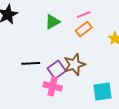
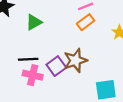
green triangle: (53, 22) -> (34, 22), moved
pink cross: (53, 86) -> (33, 75), moved

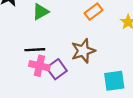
purple square: (56, 66) -> (57, 69), moved

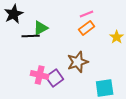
black line: (35, 50) -> (31, 36), moved

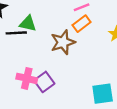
green triangle: (41, 28) -> (28, 24), turned 42
brown star: (78, 62) -> (63, 42), moved

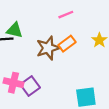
orange rectangle: (82, 24) -> (67, 44), moved

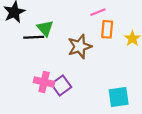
green triangle: (15, 30) -> (45, 28), turned 36
orange rectangle: (67, 44) -> (107, 29), moved, turned -48

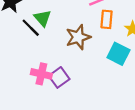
black line: (34, 37) -> (31, 28), turned 48
cyan square: (119, 97) -> (118, 54), moved, turned 35

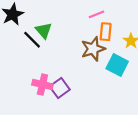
brown star: (78, 37) -> (93, 49), moved

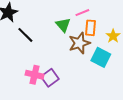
green triangle: (44, 30) -> (63, 25), moved

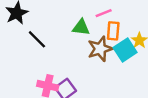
green triangle: (63, 25) -> (81, 27), turned -42
cyan square: (101, 57) -> (125, 50), moved, turned 30

